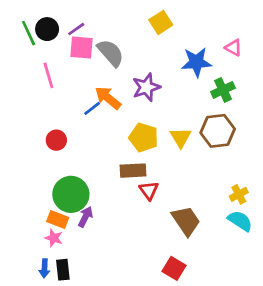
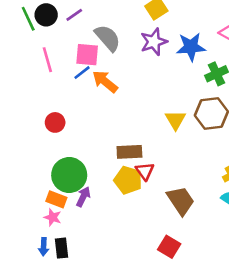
pink square: (81, 48) -> (87, 55), moved
purple star: (146, 87) -> (154, 42), moved
blue line: (92, 108) -> (82, 73), moved
yellow pentagon: (144, 138) -> (128, 180), moved

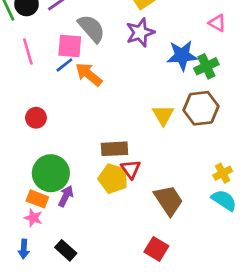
blue star: (191, 47) -> (182, 55), moved
black rectangle: (61, 248) -> (66, 250), moved, turned -42

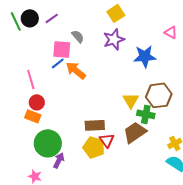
gray semicircle: (91, 28) -> (78, 36), size x0.6
pink line: (28, 51) -> (31, 79), moved
green cross: (206, 66) -> (146, 114), moved, turned 36
orange rectangle: (37, 199) -> (33, 116), moved
brown trapezoid: (169, 200) -> (135, 132), moved, turned -90

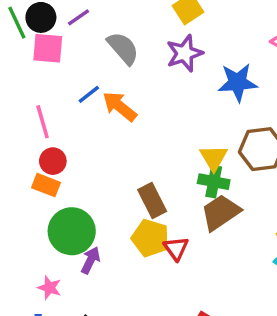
gray semicircle: (78, 36) -> (123, 48), size x1.5
pink square: (62, 49) -> (48, 48), moved
green cross: (146, 114) -> (214, 182), moved
brown rectangle: (95, 125) -> (152, 200), turned 66
red triangle: (107, 140) -> (176, 248), moved

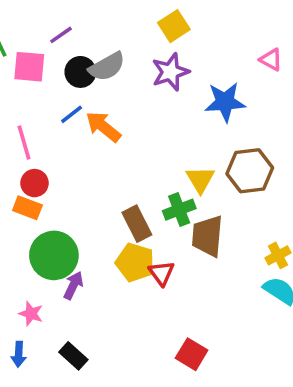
black circle: (41, 17) -> (80, 72), moved
gray semicircle: (123, 48) -> (107, 67), turned 102
green cross: (214, 182) -> (179, 210), moved, turned -32
brown trapezoid: (220, 212) -> (207, 236), turned -51

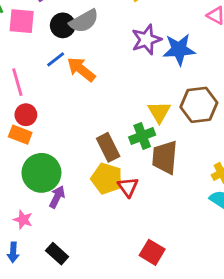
purple star: (170, 72) -> (146, 40), moved

